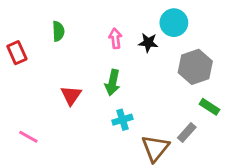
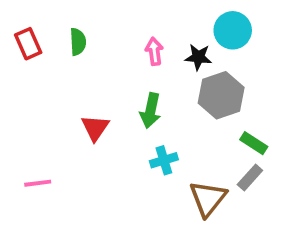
red rectangle: (17, 53) -> (28, 44), moved
gray hexagon: (195, 67) -> (221, 95), moved
green rectangle: (210, 107) -> (254, 143), moved
pink line: (28, 137) -> (38, 183), turned -36

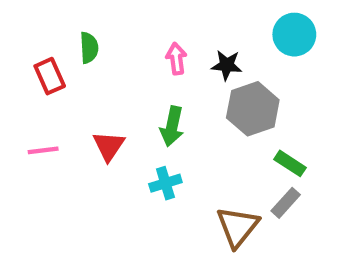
cyan circle: (233, 30) -> (294, 35), moved
red rectangle: (28, 44) -> (50, 76), moved
cyan cross: (164, 160) -> (165, 183), moved
pink line: (38, 183) -> (43, 150), moved

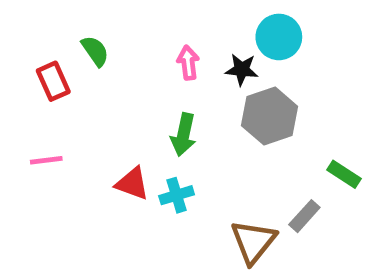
cyan circle: (294, 35) -> (279, 37), moved
green semicircle: (89, 48) -> (95, 51), turned -32
red triangle: (109, 146) -> (132, 184), moved, turned -44
green rectangle: (290, 163) -> (344, 174), moved

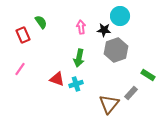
pink line: (46, 160) -> (20, 69), turned -48

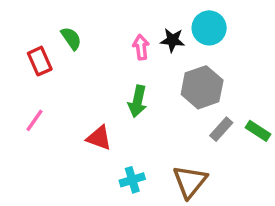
black star: (104, 30) -> (172, 40), moved
cyan cross: (76, 84) -> (132, 180), moved
gray rectangle: (131, 93) -> (221, 129), moved

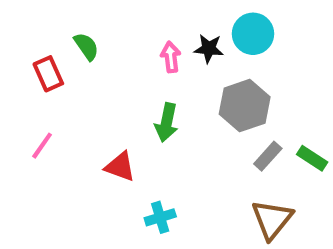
brown triangle: (190, 182) -> (272, 219), moved

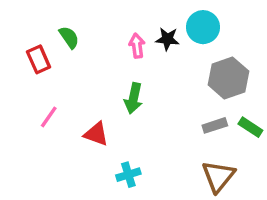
gray hexagon: (245, 106) -> (228, 78), moved
pink line: (42, 146) -> (49, 117), moved
gray rectangle: (268, 156) -> (215, 125), turned 30

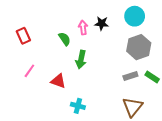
cyan circle: (203, 27) -> (135, 16), moved
green semicircle: (69, 37) -> (65, 39), moved
cyan cross: (128, 175) -> (78, 106), turned 32

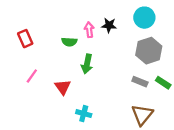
green semicircle: (65, 39) -> (69, 42), turned 128
gray rectangle: (130, 76) -> (140, 82), turned 40
red triangle: (58, 81) -> (63, 87), turned 35

